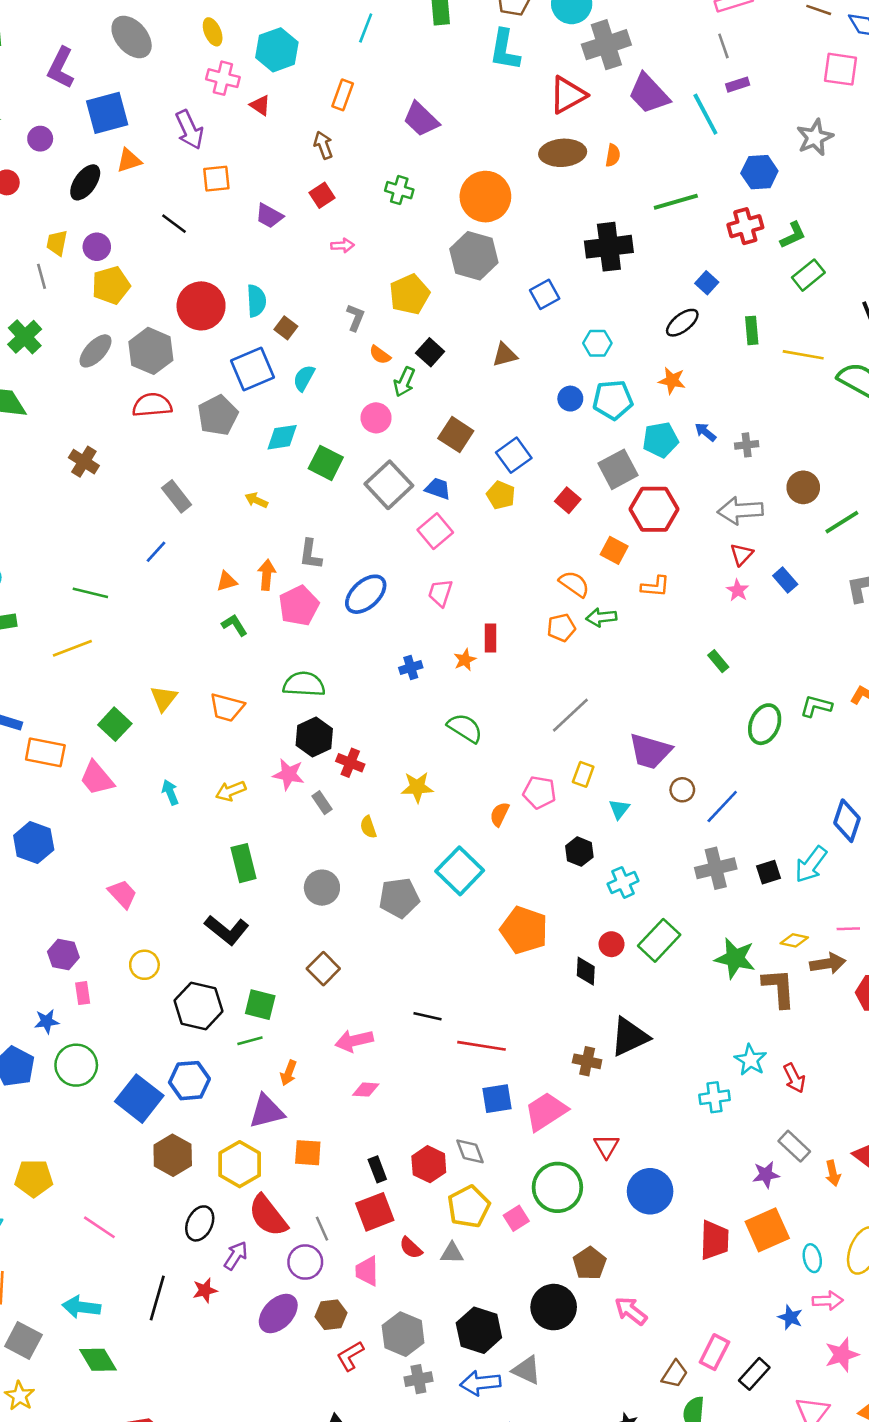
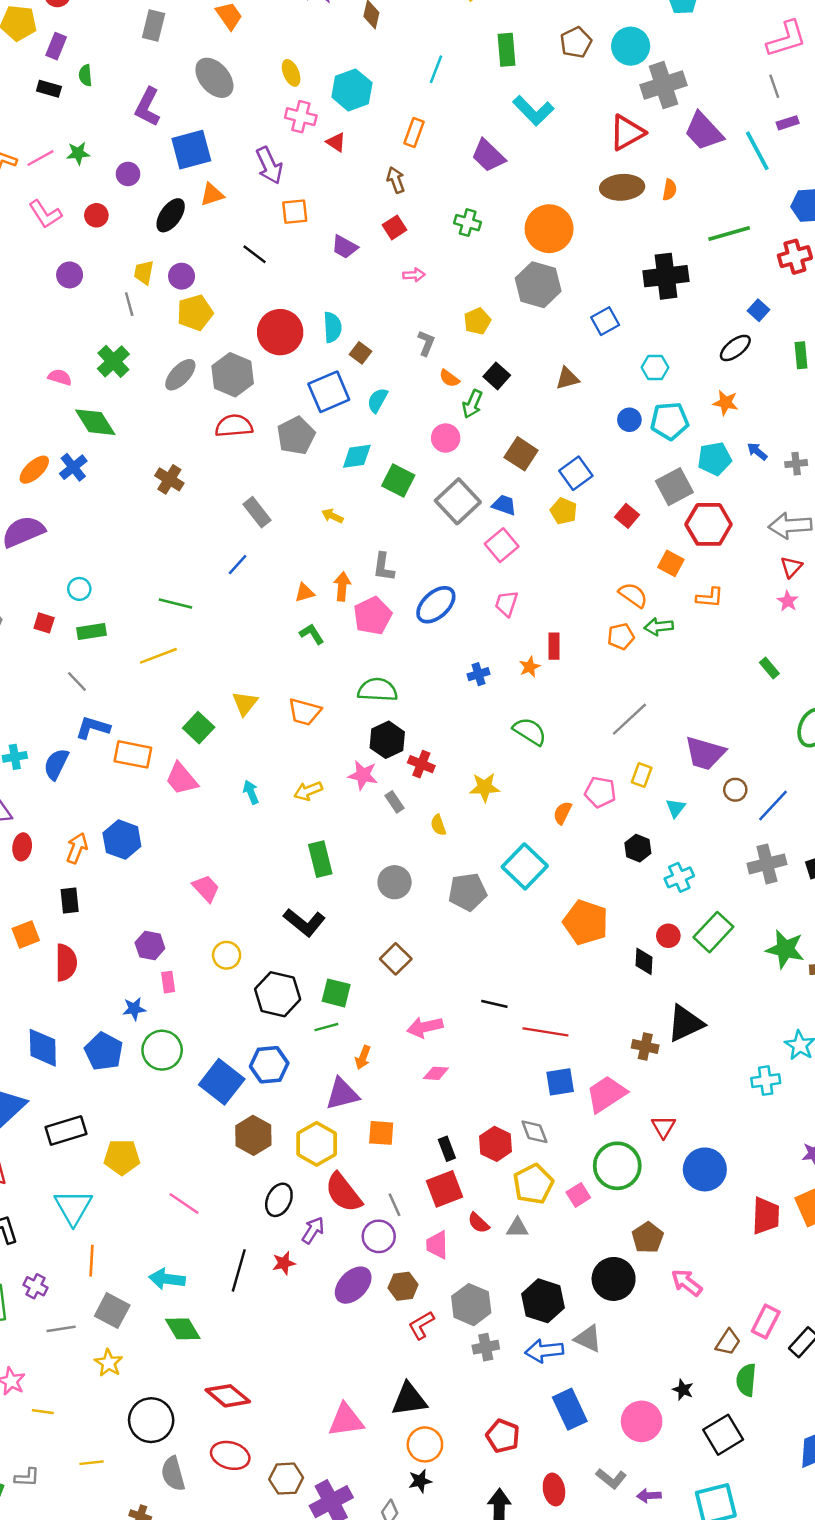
cyan L-shape: (505, 50) -> (533, 111), moved, turned -54
yellow pentagon: (409, 294) -> (477, 321), size x0.7

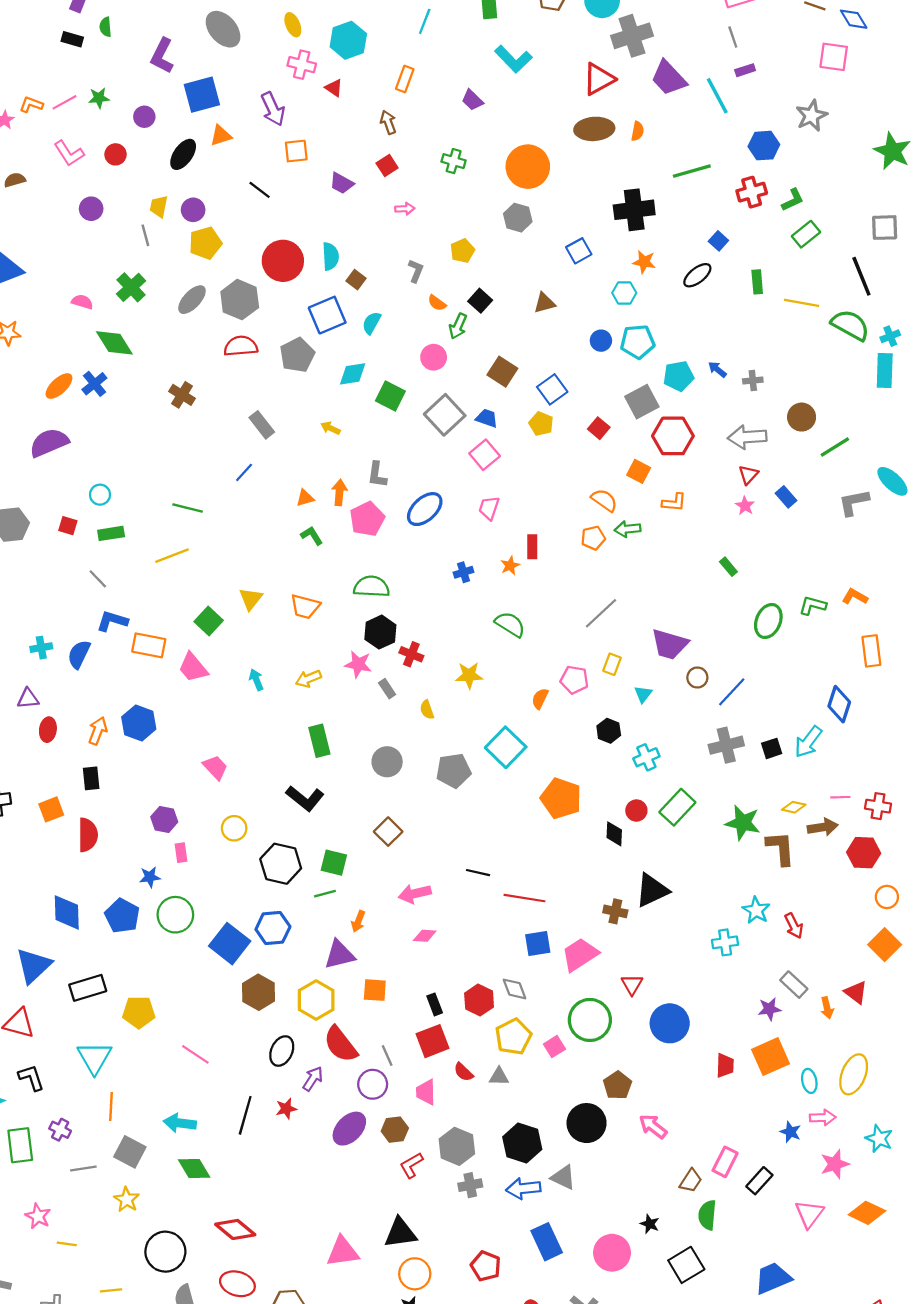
purple trapezoid: (488, 156) -> (472, 100), size x0.7
gray hexagon: (538, 285) -> (518, 218), size x0.7
orange star: (726, 403) -> (644, 262), moved
red trapezoid: (766, 1216) -> (725, 1065), size x0.7

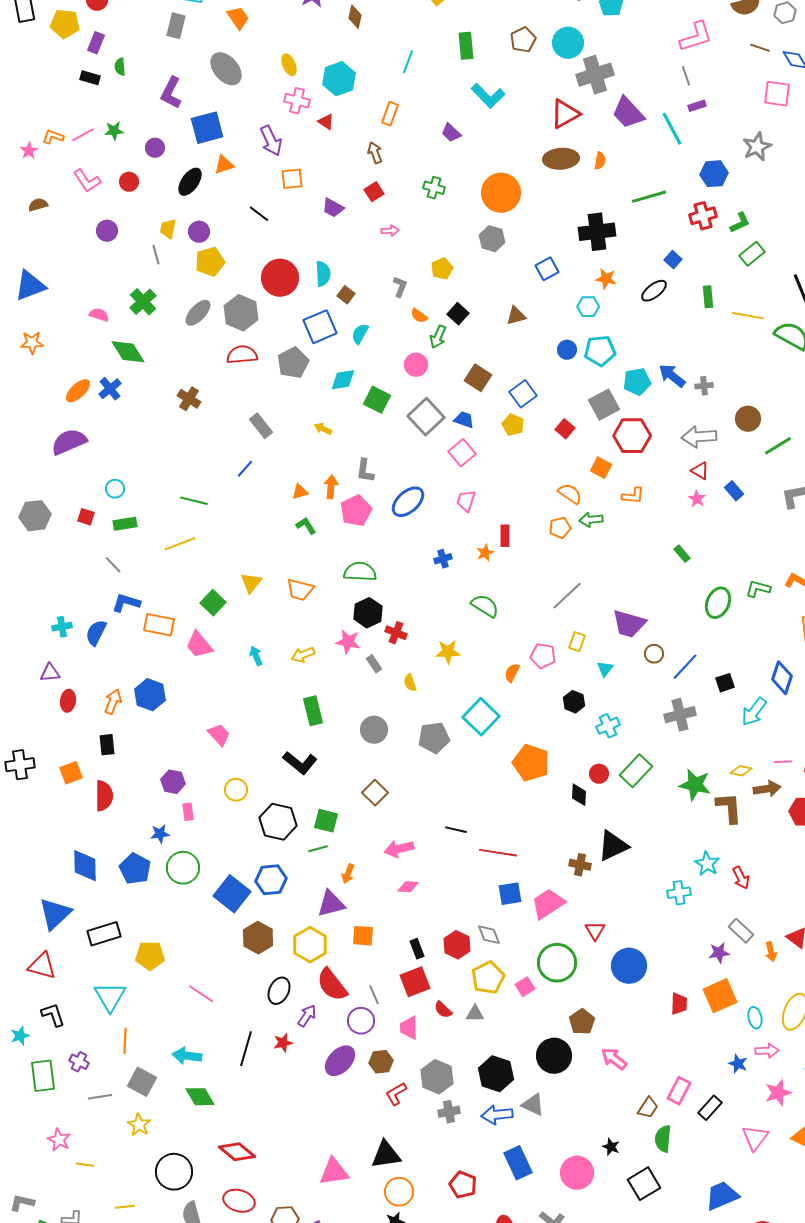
blue arrow: (717, 369) -> (672, 376), size x1.6
red triangle: (748, 475) -> (700, 471), turned -42
black square: (772, 748) -> (725, 683), moved

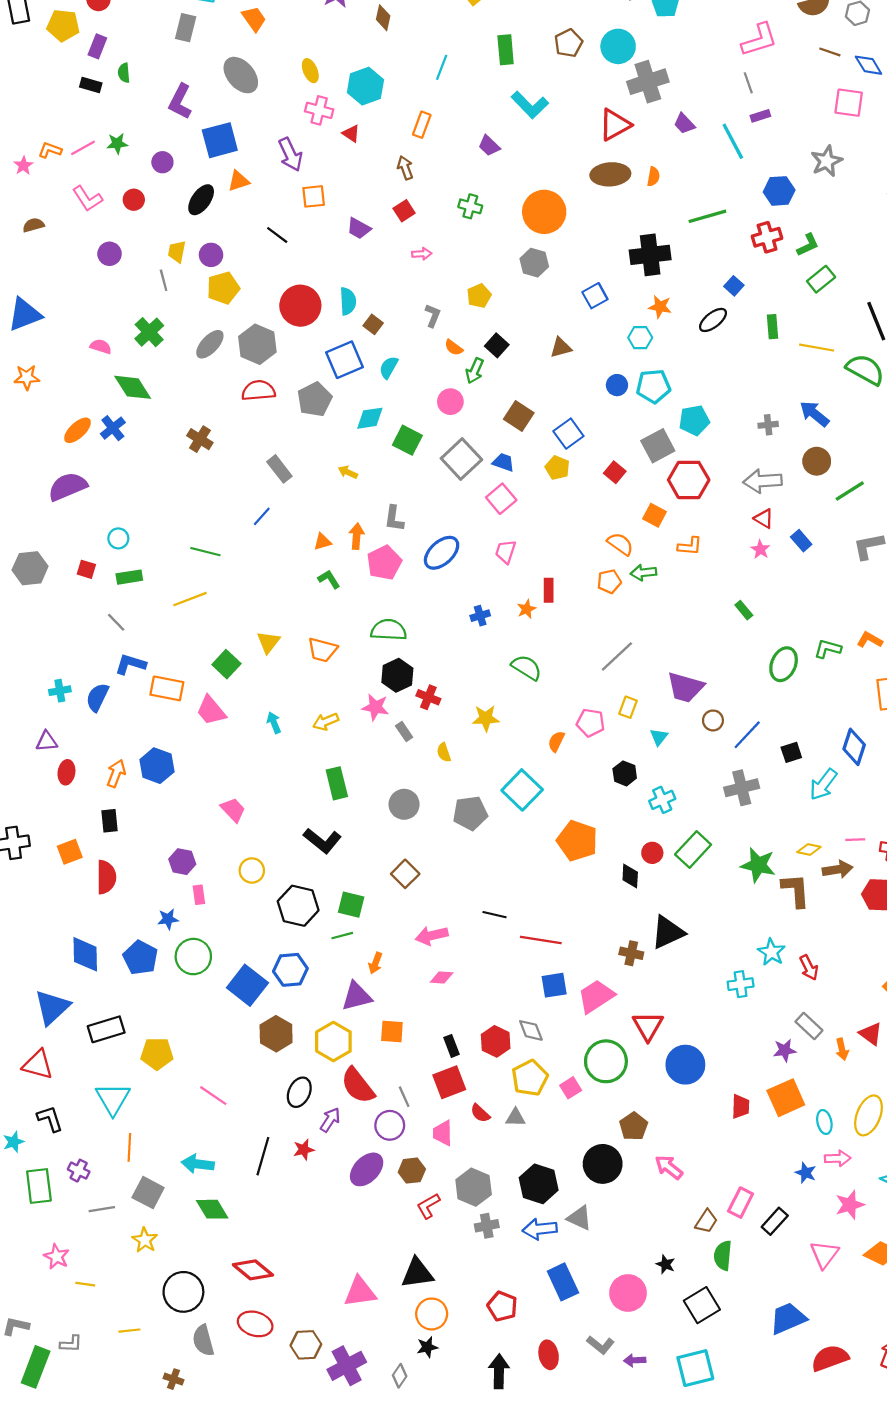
purple trapezoid: (628, 113) -> (684, 124), size x0.6
blue arrow: (672, 376) -> (814, 414), moved
red triangle: (595, 931) -> (648, 1026), size x1.4

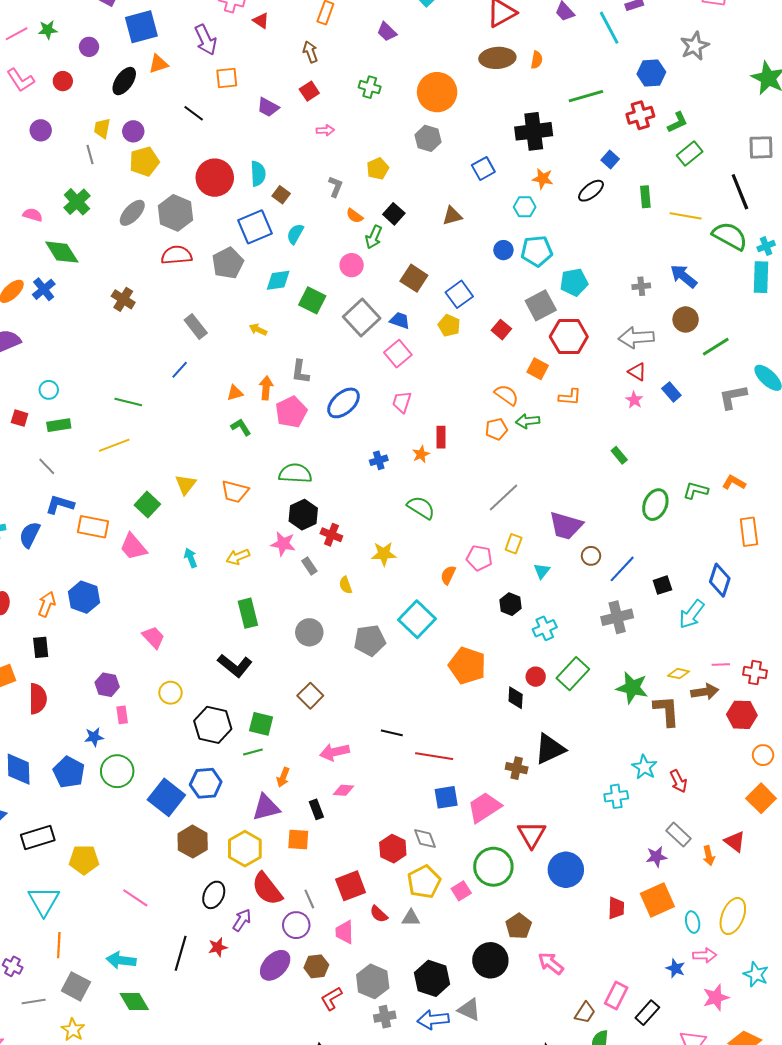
black rectangle: (451, 1046) -> (316, 809), moved

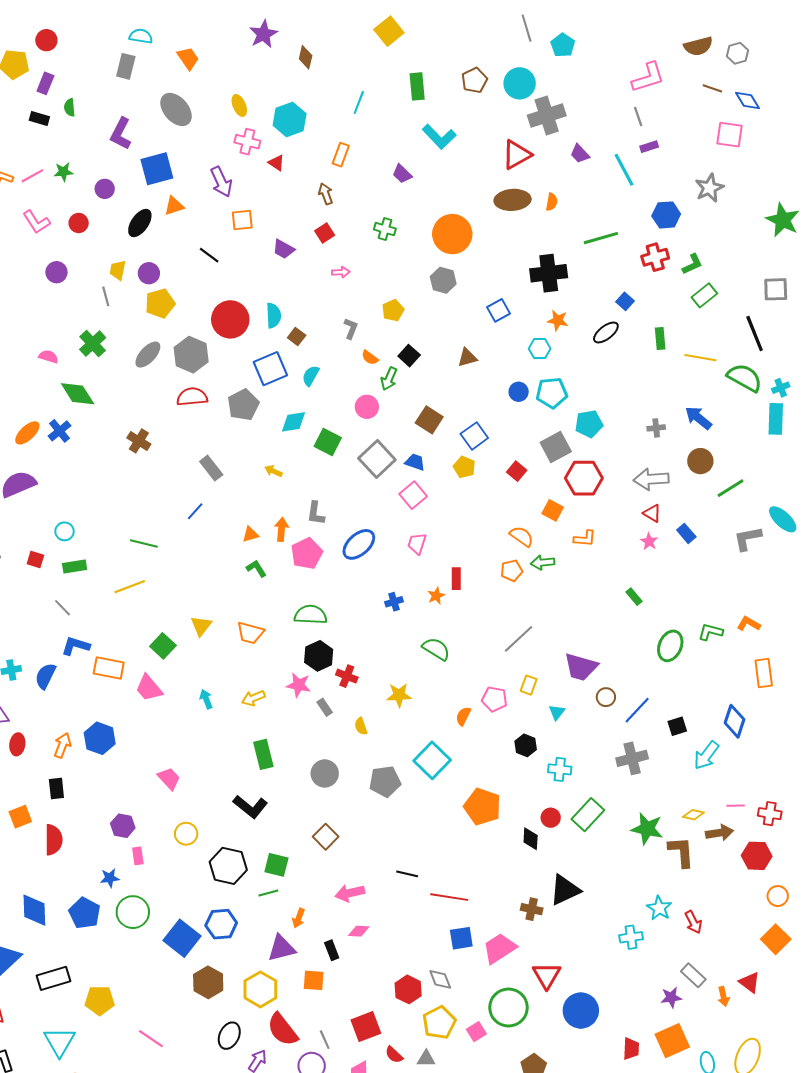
cyan cross: (545, 628) -> (560, 769), turned 30

